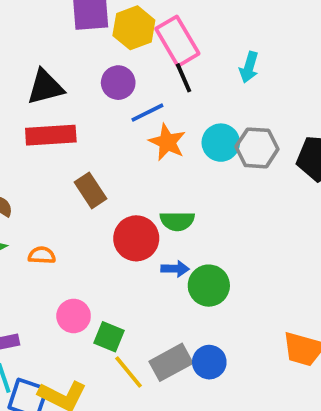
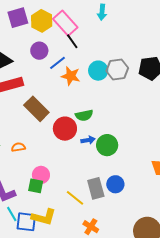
cyan arrow: (249, 67) -> (102, 12), moved
brown rectangle: (90, 190) -> (36, 109), size x1.4
green square: (109, 337) -> (36, 186), moved
gray rectangle: (171, 362) -> (96, 188), turned -65

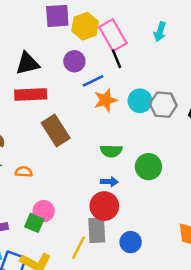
orange star: (71, 76) -> (105, 100), turned 30
red circle: (65, 129) -> (104, 206), moved
green circle: (107, 145) -> (148, 167), moved
gray rectangle: (96, 188) -> (97, 230), moved
yellow line: (75, 198) -> (78, 248), turned 66

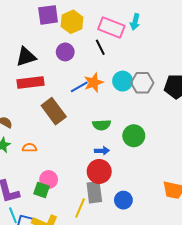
pink rectangle: (113, 35) -> (111, 27), moved, turned -35
blue line: (93, 81) -> (79, 87), moved

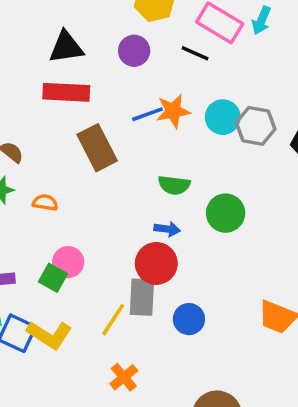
black line: (100, 47) -> (195, 53), turned -49

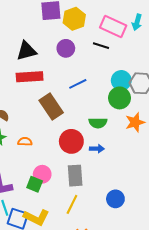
orange star: (173, 111) -> (135, 122), moved
green circle: (226, 213) -> (120, 98), moved
red circle: (156, 263) -> (71, 141), moved
gray rectangle: (142, 297) -> (75, 176), moved

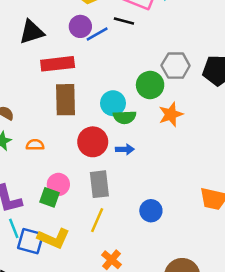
red rectangle: (30, 77) -> (58, 64), moved
cyan circle: (121, 80) -> (113, 103), moved
blue line: (78, 84) -> (97, 34), moved
brown rectangle: (51, 107) -> (65, 100), turned 35

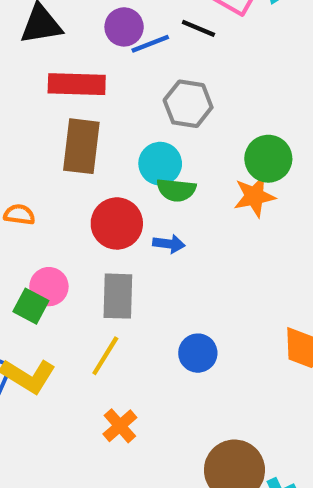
gray hexagon: (176, 66) -> (188, 104), moved
green circle: (150, 85) -> (268, 159), moved

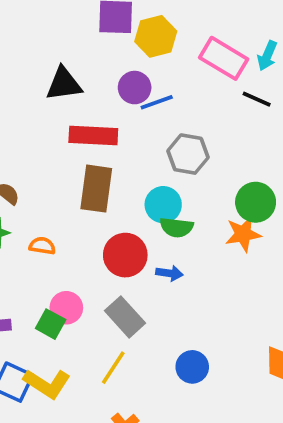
black line: (198, 28) -> (257, 99), moved
gray rectangle: (118, 296) -> (125, 317), turned -45

